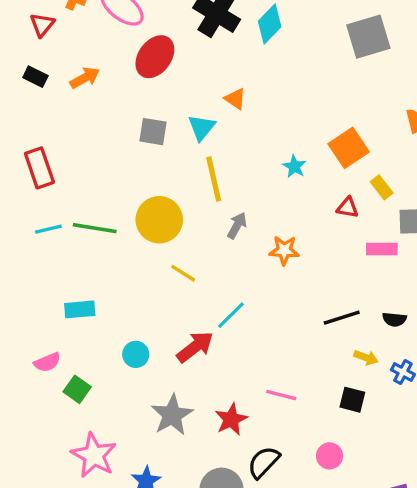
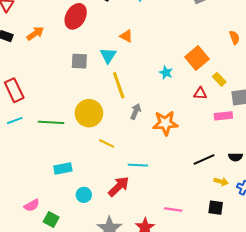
cyan line: (48, 229) -> (15, 121), moved
orange star: (284, 250) -> (165, 123), size x1.4
cyan rectangle: (80, 309) -> (63, 169), moved
cyan line: (231, 315) -> (138, 165), turned 54

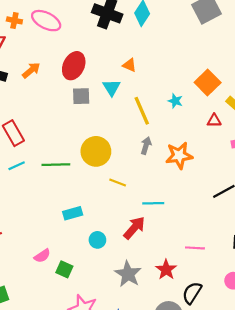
red ellipse: (76, 16) -> (74, 66), moved
yellow line: (119, 85) -> (142, 111), moved

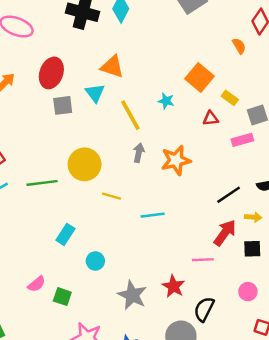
orange triangle: (129, 65) -> (112, 67), size x1.5
cyan rectangle: (73, 213) -> (65, 234), turned -36
red arrow: (134, 228) -> (225, 233), moved

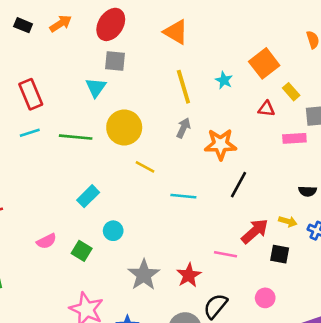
cyan triangle: (95, 93) -> (96, 87), moved
black line: (229, 195) -> (239, 185), moved, turned -40
green square: (62, 297) -> (82, 251), moved

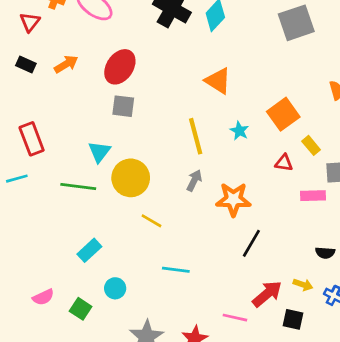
orange triangle: (176, 32) -> (218, 81), moved
cyan triangle: (96, 87) -> (99, 152), moved
cyan line: (30, 133) -> (17, 179), moved
cyan line: (183, 196) -> (176, 270), moved

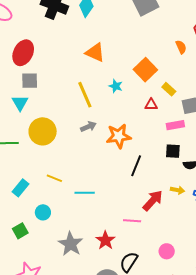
cyan triangle: (99, 152) -> (20, 103), moved
gray arrow: (194, 180) -> (88, 127), turned 49
yellow line: (152, 221) -> (54, 178), moved
green square: (81, 309) -> (20, 231), turned 35
black square: (293, 319) -> (173, 151), moved

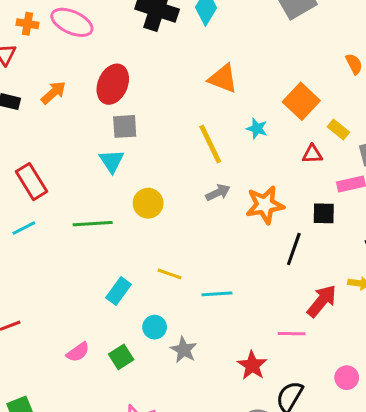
yellow circle: (43, 131) -> (148, 203), size x0.7
black square: (173, 151) -> (324, 213), moved
gray star: (70, 244) -> (184, 350), moved, size x0.7

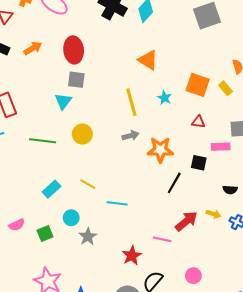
red ellipse: (113, 84) -> (74, 50), turned -40
orange square: (301, 101) -> (198, 85), turned -35
yellow rectangle: (338, 129) -> (226, 88), moved

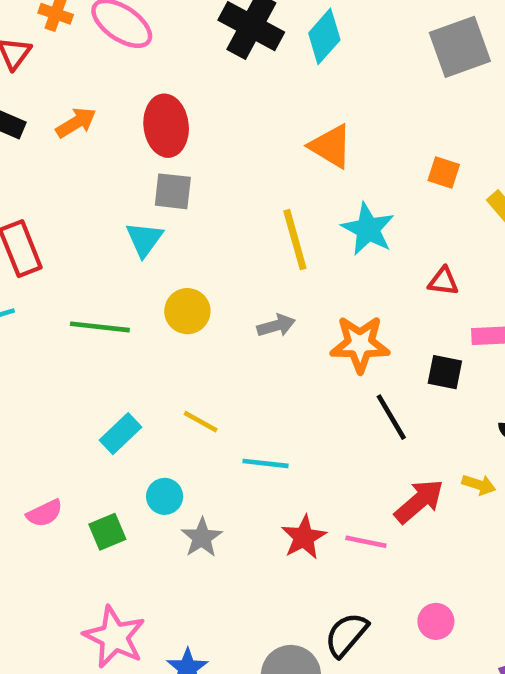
orange square: (198, 85) -> (444, 173), moved, size x0.6
cyan star: (164, 98) -> (368, 229), size x1.6
gray arrow: (130, 136) -> (276, 326), moved
black line: (174, 183) -> (391, 417), turned -60
red star: (132, 256) -> (304, 537), moved

